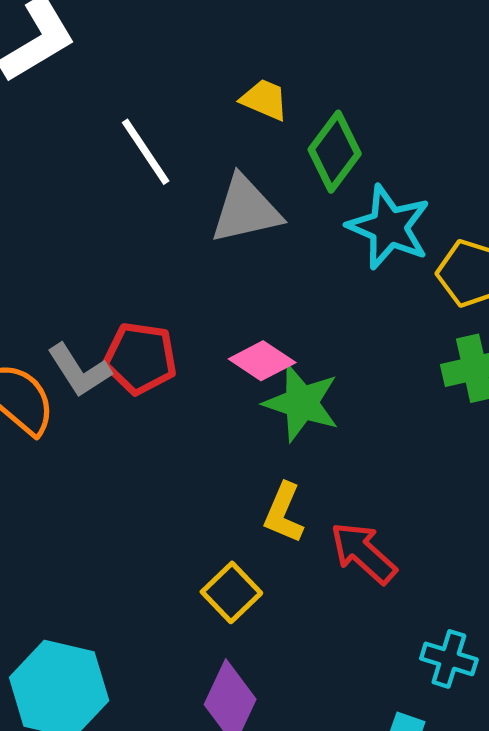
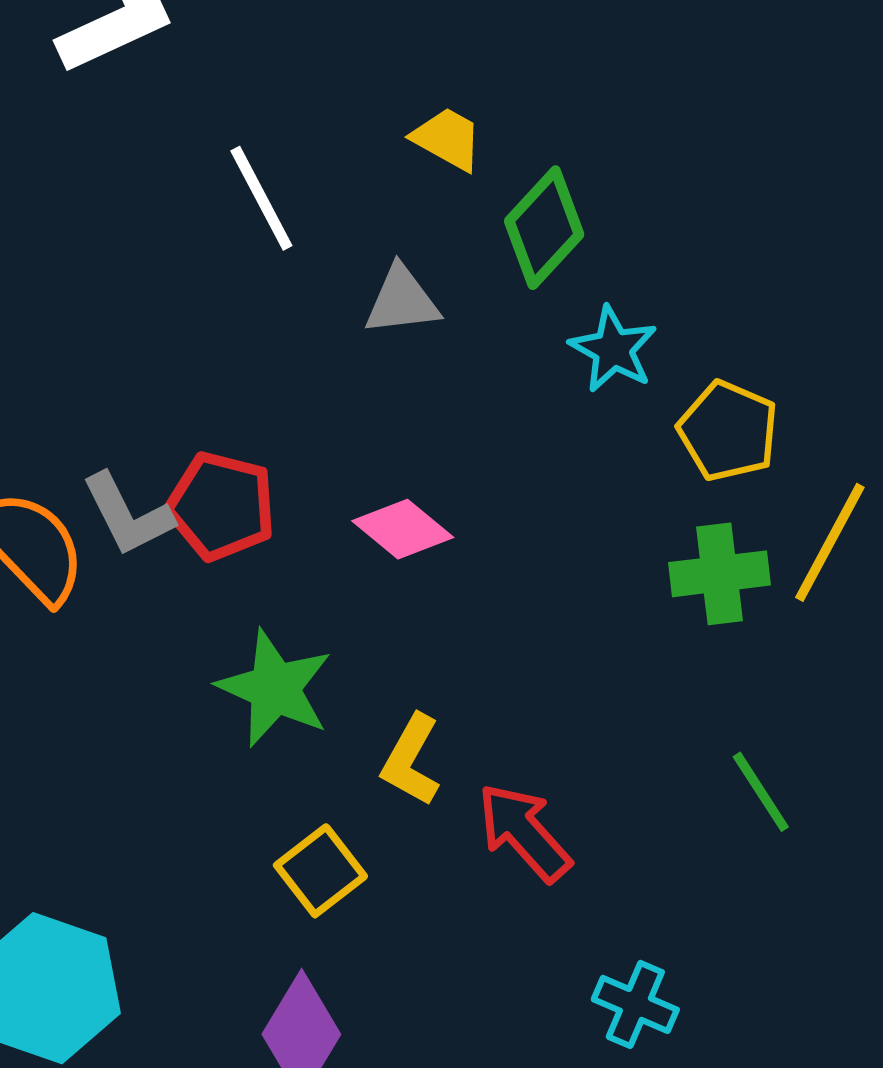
gray triangle: (246, 210) -> (402, 301), size x0.7
cyan star: (389, 227) -> (613, 349), size x0.7
green star: (301, 403) -> (275, 688), moved

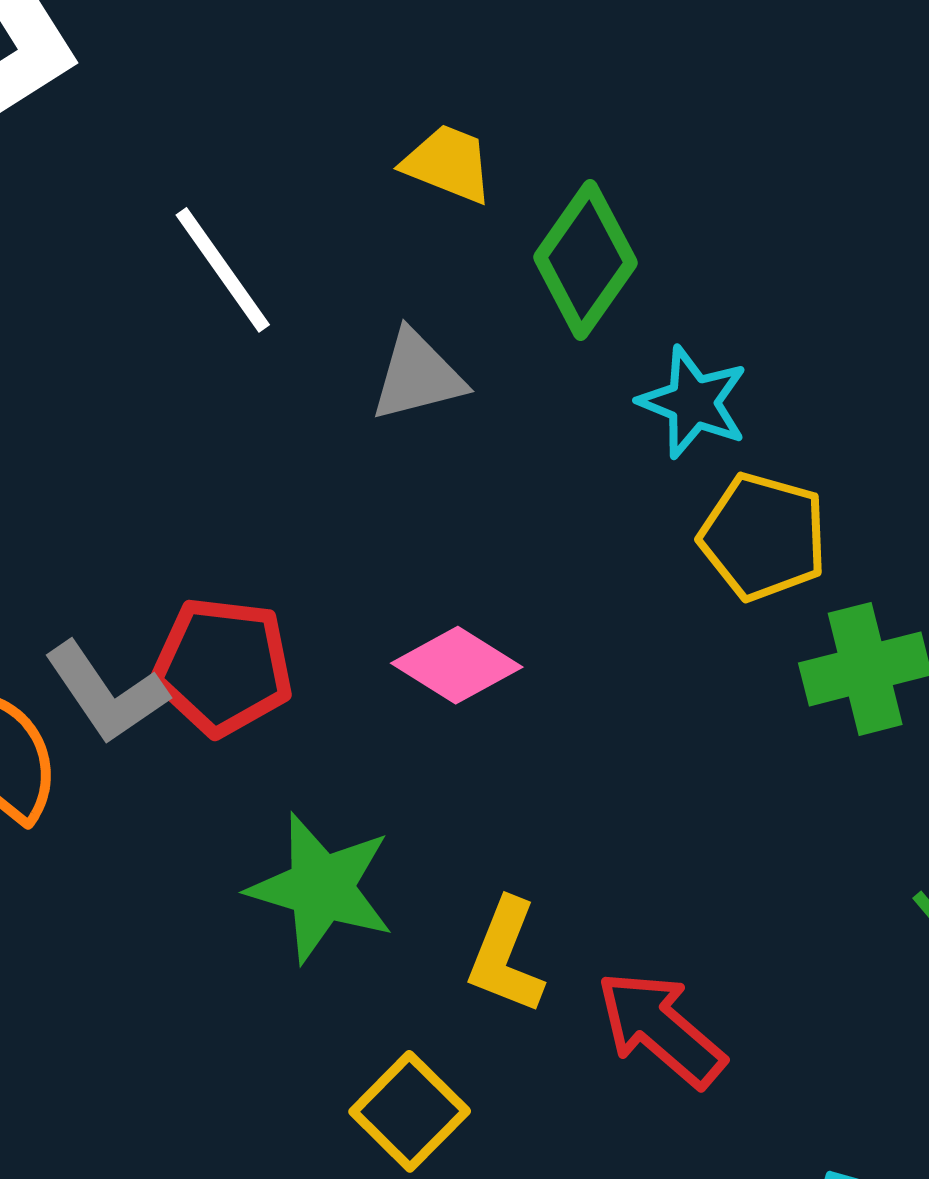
yellow pentagon: (728, 431) -> (763, 537), moved

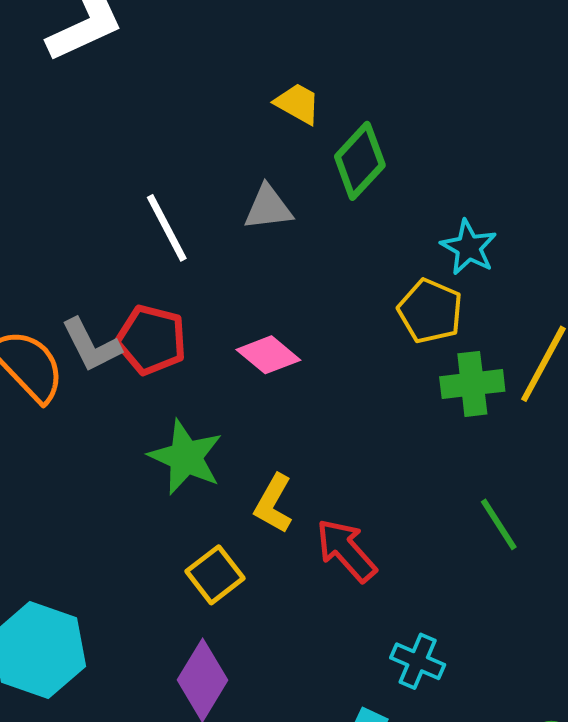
white line: (223, 270) -> (167, 228), moved
cyan star: (693, 402) -> (469, 247), moved

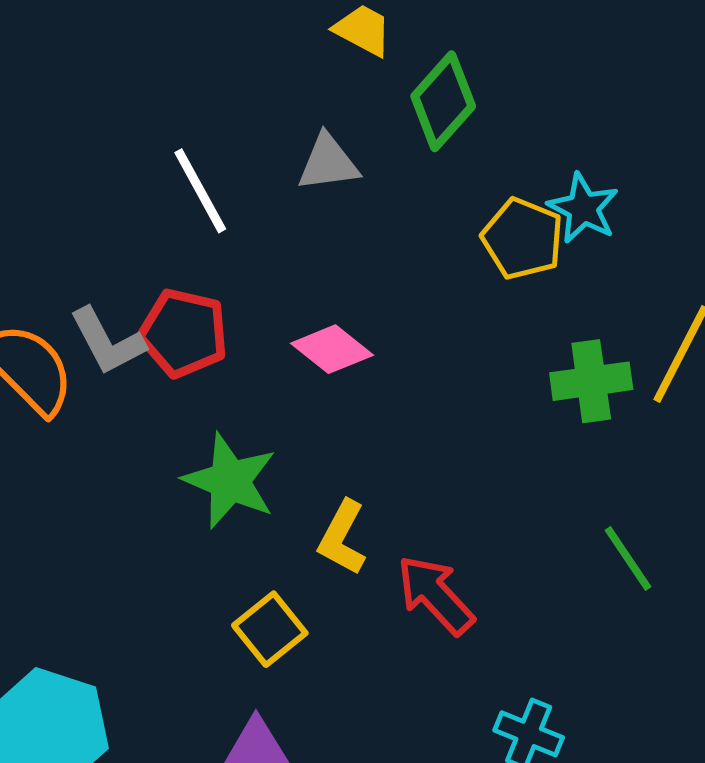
yellow pentagon: (430, 311) -> (523, 239), moved

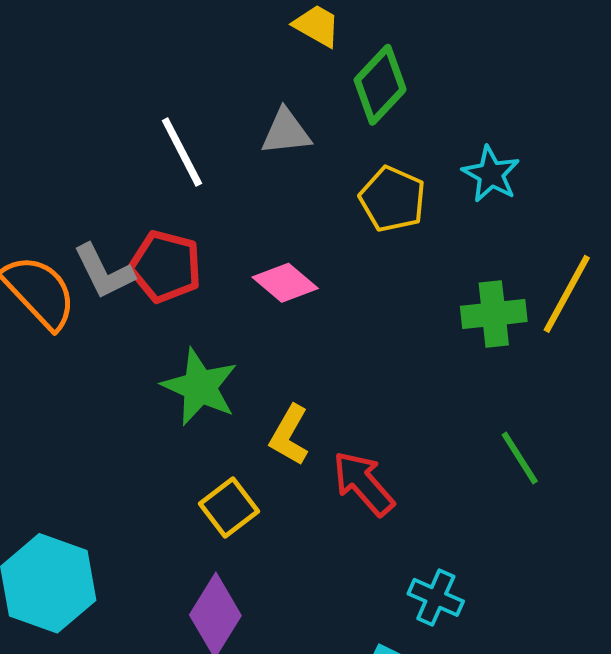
yellow pentagon: (523, 239) -> (393, 199), moved

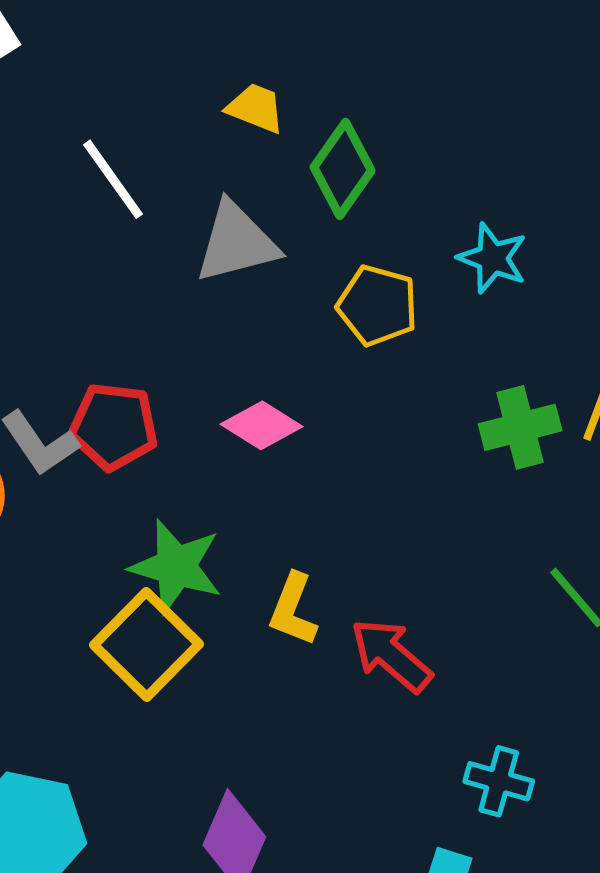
gray triangle: (286, 132) -> (236, 242), size x1.4
white line: (182, 152) -> (113, 179), moved
yellow square: (229, 508) -> (146, 644), moved, size x1.5

